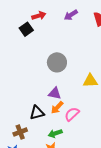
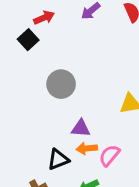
gray circle: (57, 62) -> (61, 84), moved
orange arrow: (57, 107) -> (87, 148), turned 48

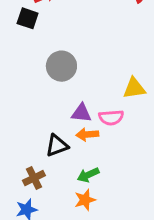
black square: (28, 40) -> (28, 18), turned -30
pink semicircle: (109, 155) -> (111, 117), moved, turned -135

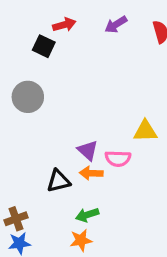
gray circle: (61, 66) -> (28, 97), moved
purple triangle: (81, 113) -> (88, 150), turned 30
brown cross: (34, 178) -> (16, 219), moved

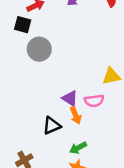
gray circle: (28, 97) -> (39, 49), moved
orange arrow: (91, 173) -> (76, 115), turned -105

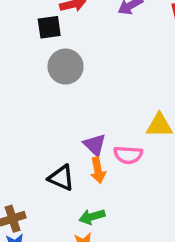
black square: (23, 25) -> (49, 27), turned -35
black triangle: (52, 126) -> (61, 178), turned 36

